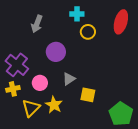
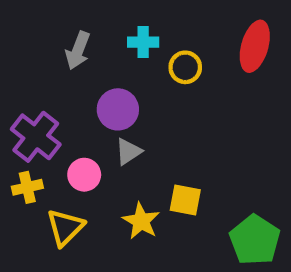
cyan cross: (77, 14) -> (143, 42), moved
gray triangle: (69, 79) -> (128, 152), moved
yellow star: (54, 105) -> (141, 221), moved

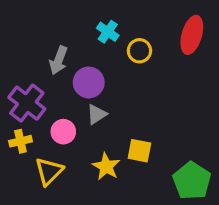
cyan cross: (143, 42) -> (108, 32), turned 35
gray arrow: (78, 50) -> (59, 60), moved

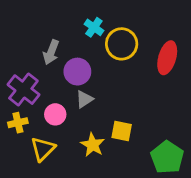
red ellipse: (192, 35) -> (167, 58), moved
yellow circle: (139, 51) -> (122, 44), size x1.5

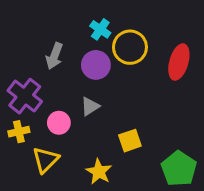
purple circle: (77, 72) -> (96, 65), moved
yellow square: (122, 131) -> (130, 141), turned -30
yellow star: (93, 145) -> (99, 172), moved

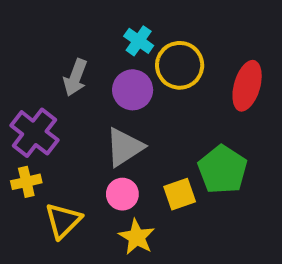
gray triangle: (90, 106) -> (124, 147), size x1.5
pink circle: (59, 123) -> (122, 194), moved
green pentagon: (179, 169) -> (223, 170), moved

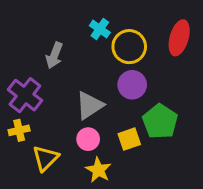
red ellipse: (247, 86) -> (179, 38), moved
purple circle: (133, 90) -> (132, 85), moved

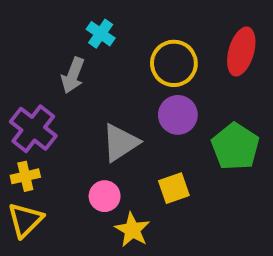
cyan cross: (100, 29) -> (101, 34), moved
green pentagon: (160, 121) -> (235, 147), moved
pink circle: (88, 139) -> (105, 196), moved
yellow triangle: (46, 158) -> (25, 220), moved

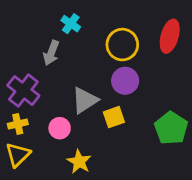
green pentagon: (235, 147) -> (171, 128), moved
yellow square: (174, 188) -> (114, 117), moved
pink circle: (105, 196) -> (60, 128), moved
yellow star: (132, 230) -> (79, 162), moved

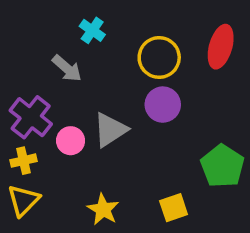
gray arrow: (51, 53) -> (67, 68), turned -70
yellow square: (114, 117) -> (174, 208), moved
pink circle: (60, 128) -> (71, 141), moved

